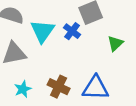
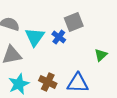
green triangle: (115, 43) -> (101, 55), moved
cyan star: (23, 89) -> (19, 84), size x1.5

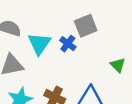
green triangle: (101, 55) -> (118, 65), turned -32

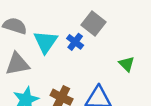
gray square: (86, 26) -> (94, 23), turned -30

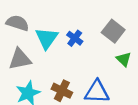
gray square: (94, 23) -> (113, 31), moved

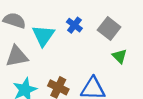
blue cross: (75, 38) -> (74, 25), moved

